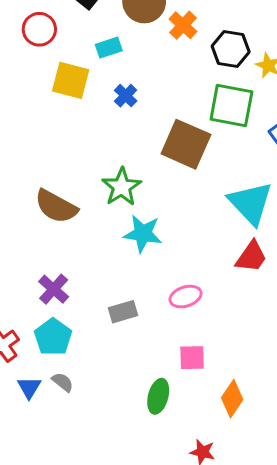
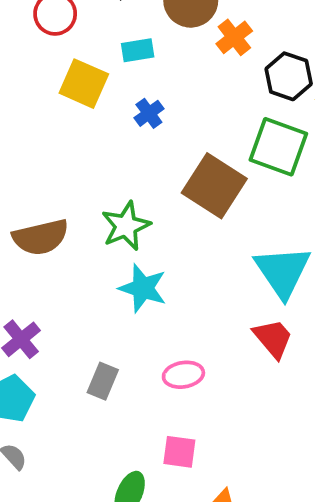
brown semicircle: (56, 206) -> (41, 237), turned -51
red trapezoid: (251, 257) -> (273, 338), turned -84
gray rectangle: (123, 312) -> (103, 381), turned -60

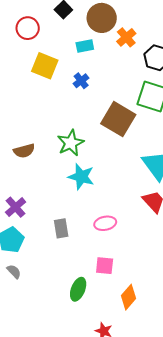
cyan rectangle: (138, 50) -> (85, 46), moved
brown semicircle: (41, 237) -> (24, 151), size x0.7
gray rectangle: (103, 381) -> (61, 228), turned -30

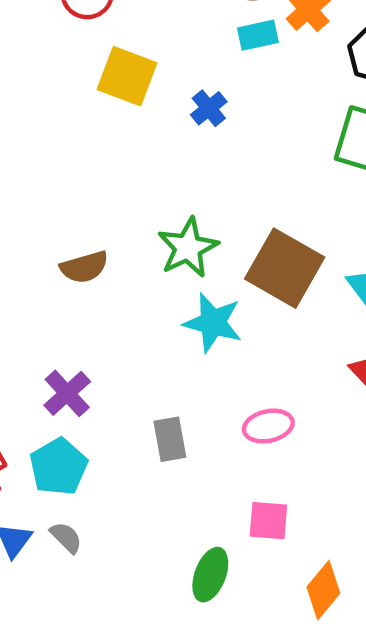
cyan rectangle: (85, 46) -> (258, 35), moved
brown square: (118, 119) -> (285, 268), moved

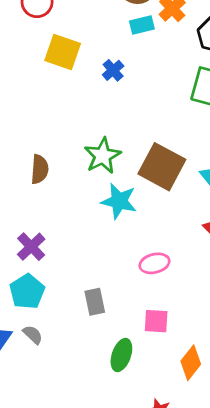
brown semicircle: (84, 267) -> (40, 169), turned -68
gray rectangle: (170, 439) -> (95, 302), moved

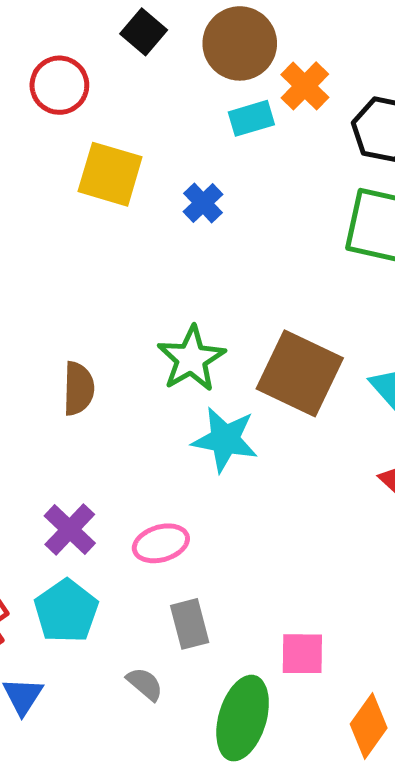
pink ellipse: (154, 263) -> (161, 543), moved
gray semicircle: (33, 335) -> (145, 684), moved
green ellipse: (121, 355) -> (243, 718), size x1.4

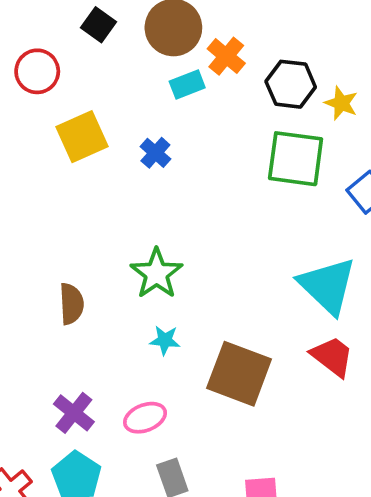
yellow square: (110, 174) -> (82, 137), turned -36
brown square: (300, 373) -> (239, 374), moved
cyan star: (225, 440) -> (165, 340), moved, size x0.6

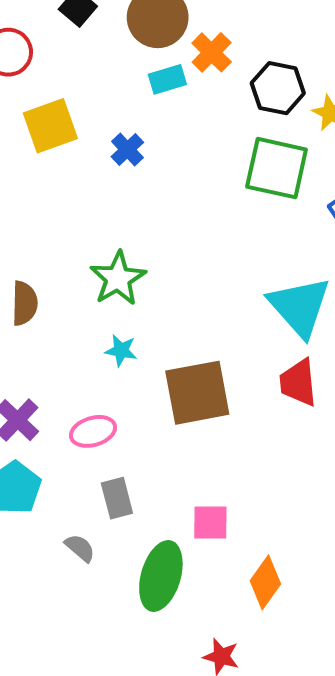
red trapezoid: (332, 357) -> (298, 383), turned -138
brown square: (239, 374) -> (197, 393), turned -36

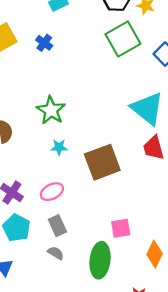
green square: (277, 168) -> (123, 39), turned -32
gray rectangle: (117, 498) -> (57, 226), moved

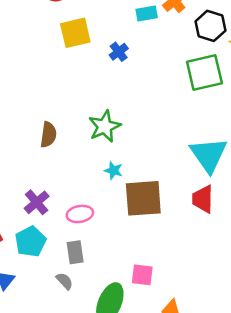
cyan star: (59, 147) -> (113, 170), moved

